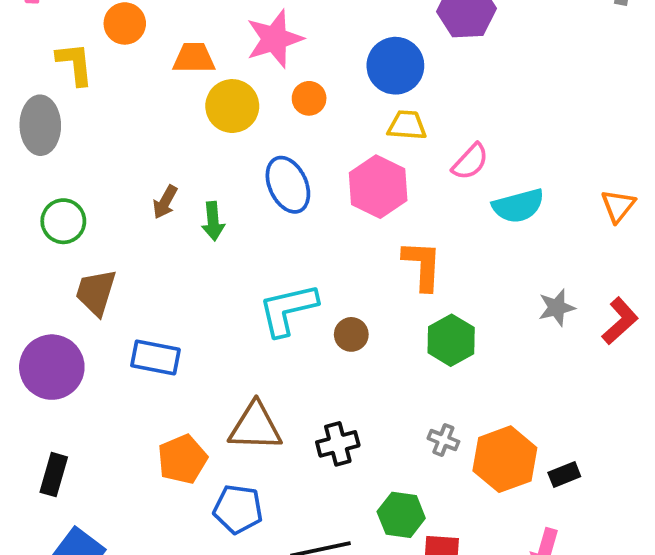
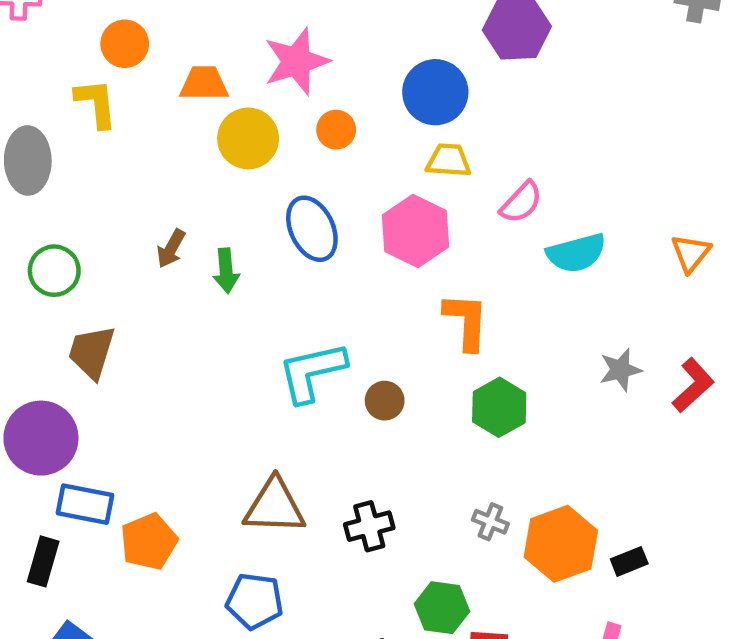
yellow L-shape: (75, 64) -> (96, 103), moved
blue rectangle: (155, 357) -> (85, 504), moved
orange pentagon: (182, 459) -> (149, 542), moved

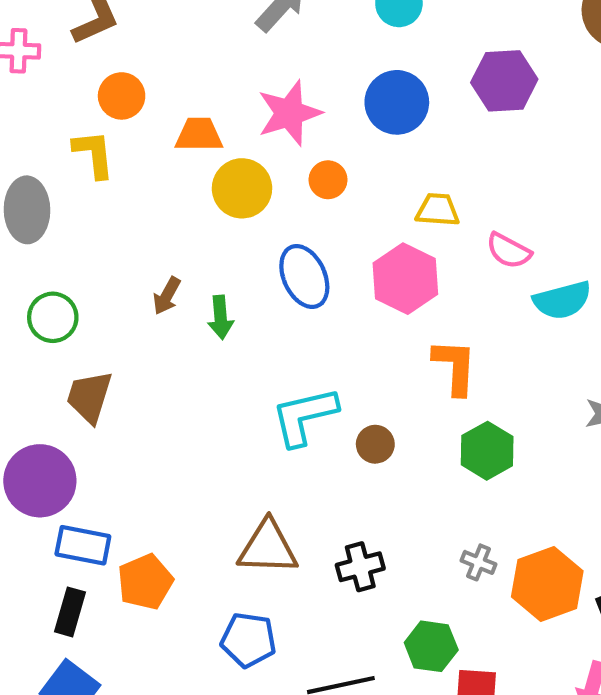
blue circle: (435, 92) -> (397, 102), moved
pink semicircle: (521, 202) -> (509, 251), turned 75
black rectangle: (43, 561) -> (70, 612), moved

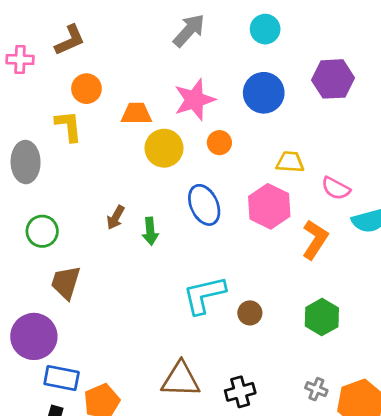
orange L-shape: (455, 367) -> (315, 240), moved, turned 30

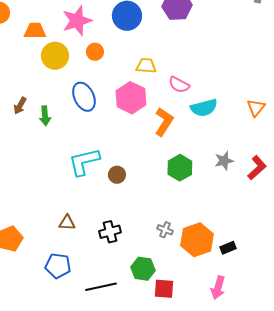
green hexagon: (322, 317) -> (180, 168), moved
brown triangle: (181, 379) -> (67, 223), size x0.6

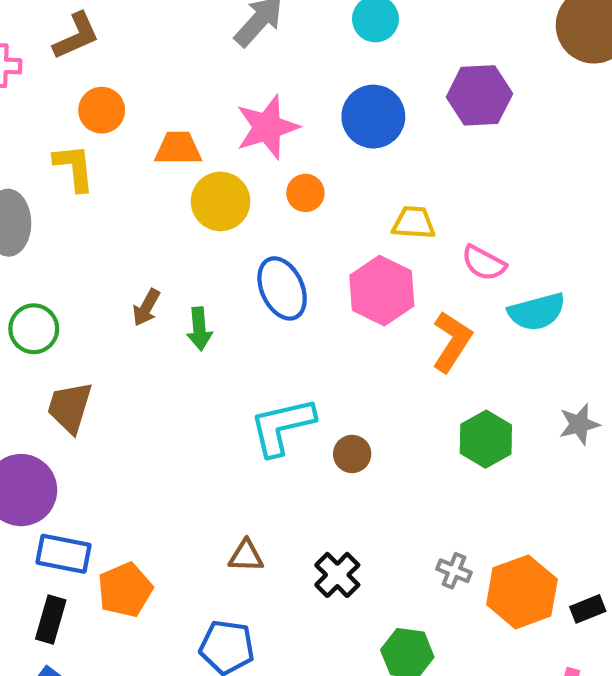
black cross: (110, 232) -> (337, 575), turned -30

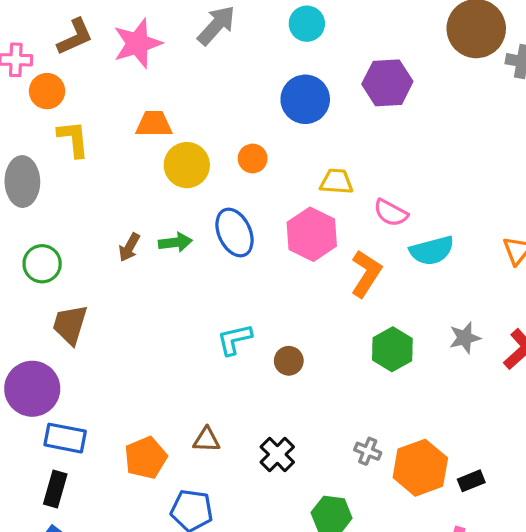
orange circle: (102, 110) -> (47, 91), moved
pink star: (267, 127) -> (137, 43), moved
green arrow: (199, 329) -> (175, 242), moved, turned -92
cyan L-shape: (282, 426) -> (235, 339), size x0.7
orange pentagon: (125, 590) -> (146, 458), moved

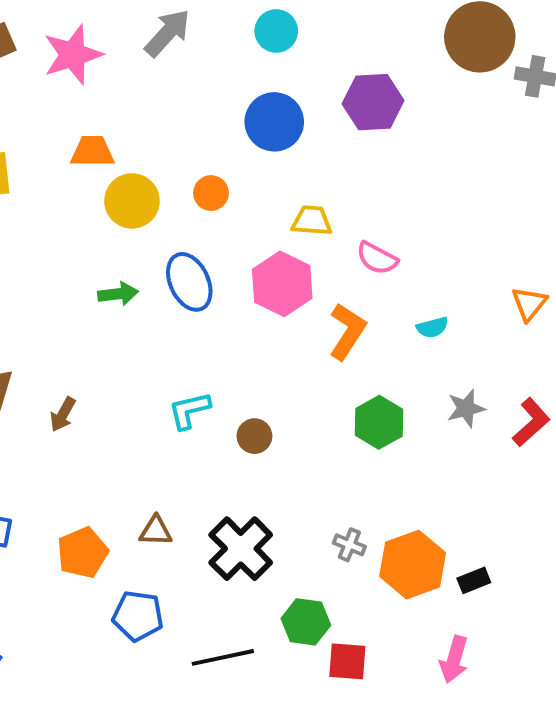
brown arrow: (129, 247) -> (63, 414), moved
cyan semicircle: (432, 251) -> (432, 327), moved, size x0.6
black cross: (277, 454) -> (241, 549), size x1.5

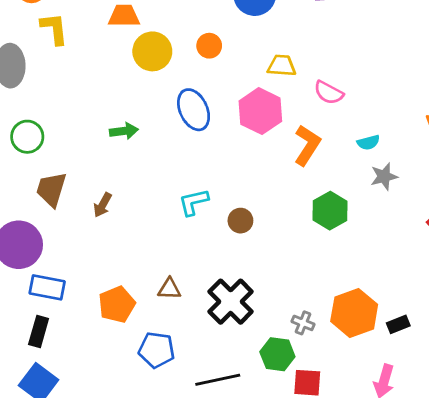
green arrow: (118, 294) -> (124, 131), moved
gray star: (466, 408) -> (384, 176), moved
gray cross: (349, 545) -> (303, 323), moved

